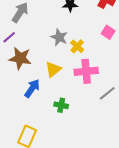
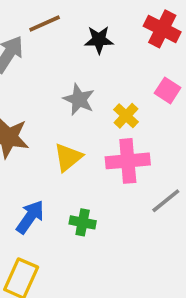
yellow cross: (77, 46) -> (126, 116), moved
blue arrow: (32, 88) -> (30, 217), moved

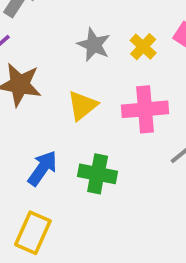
yellow cross: (126, 116) -> (143, 47), moved
green cross: (83, 222) -> (98, 174), size x1.4

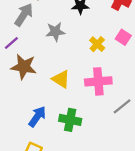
gray star: (94, 45) -> (55, 32), moved, turned -30
yellow triangle: (82, 106) -> (61, 79), turned -48

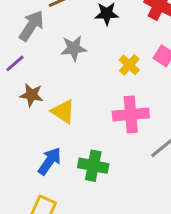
brown star: (24, 67) -> (31, 95), size x0.7
yellow triangle: (61, 79) -> (63, 111), moved

